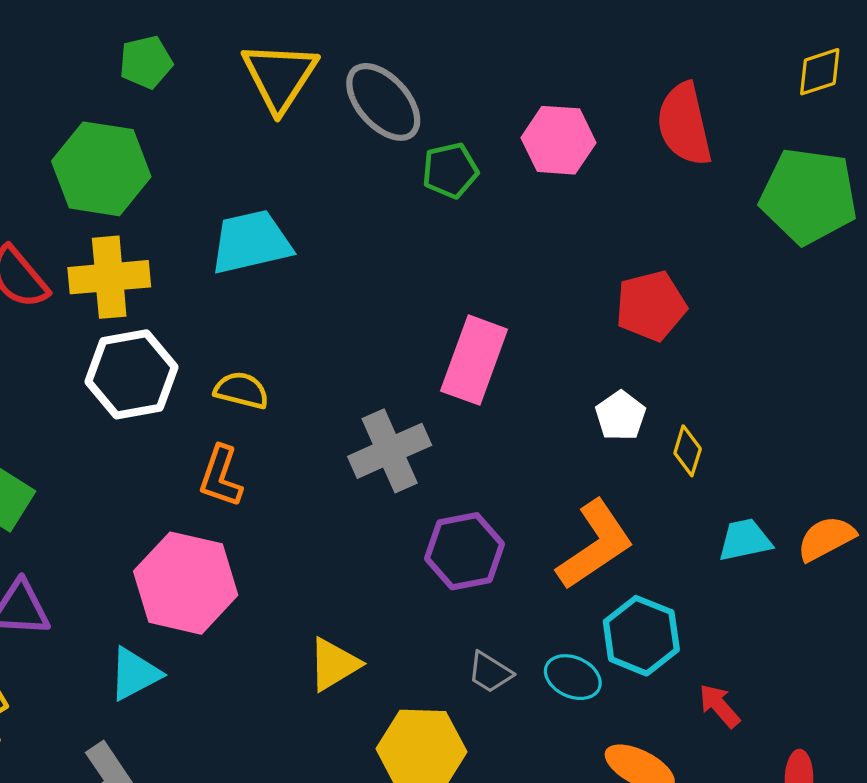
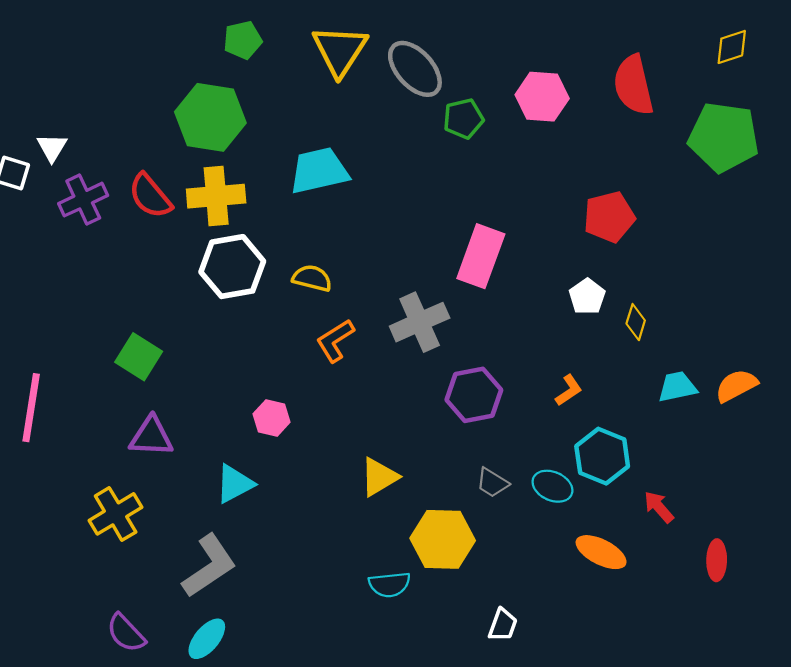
orange L-shape: (221, 476) -> (335, 341), moved, turned 39
orange L-shape: (595, 545) -> (569, 390), size x0.5
pink hexagon: (186, 583) -> (272, 418), size x0.5

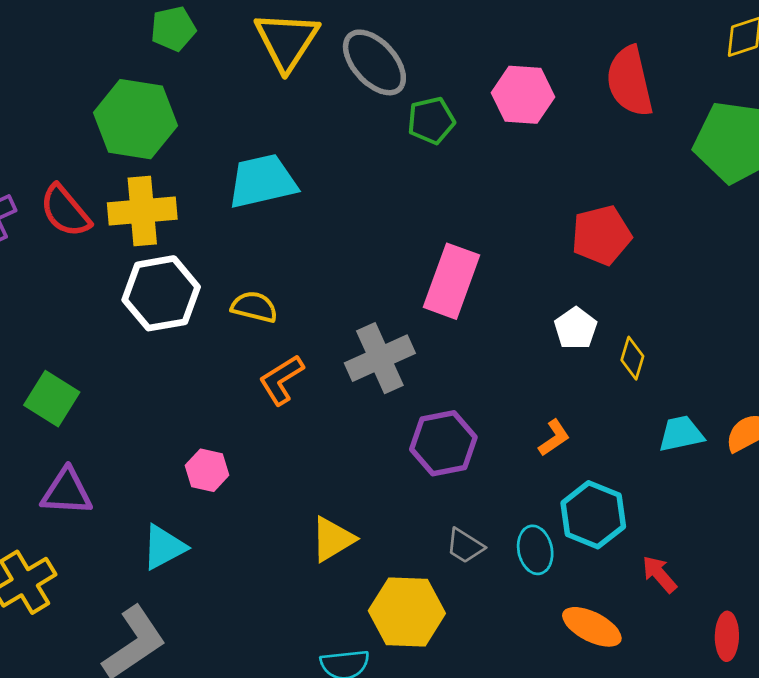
cyan ellipse: (552, 486) -> (535, 550), turned 54

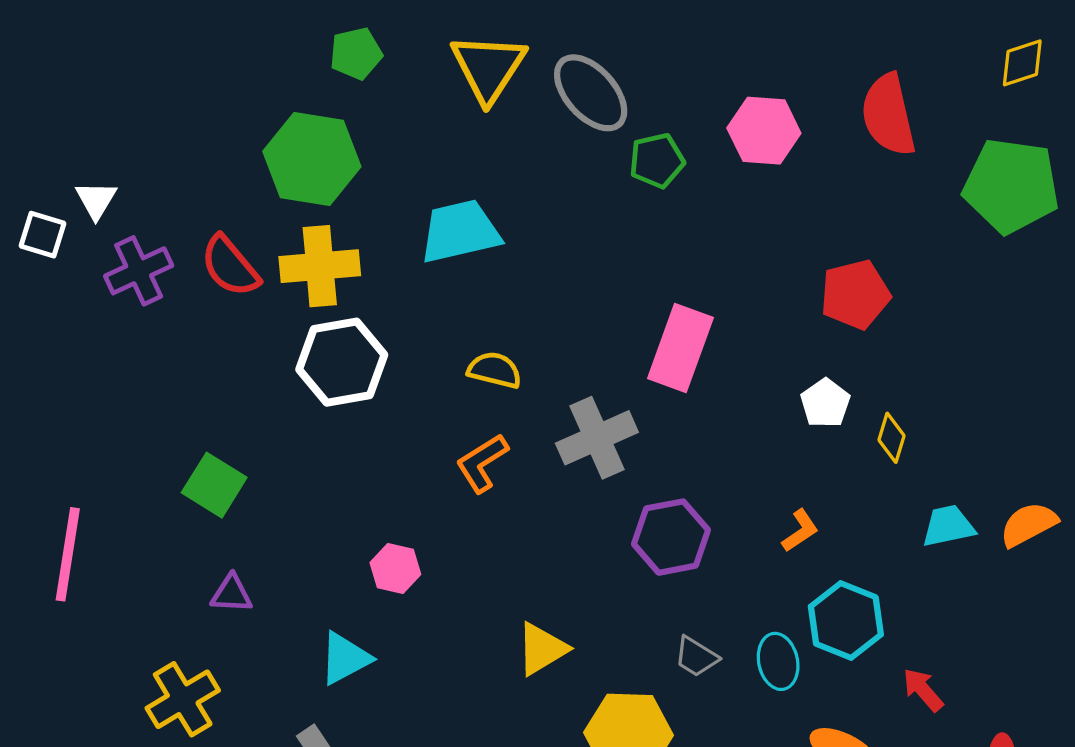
yellow semicircle: (254, 307) -> (495, 370), moved
purple triangle: (67, 492) -> (232, 594), size x0.7

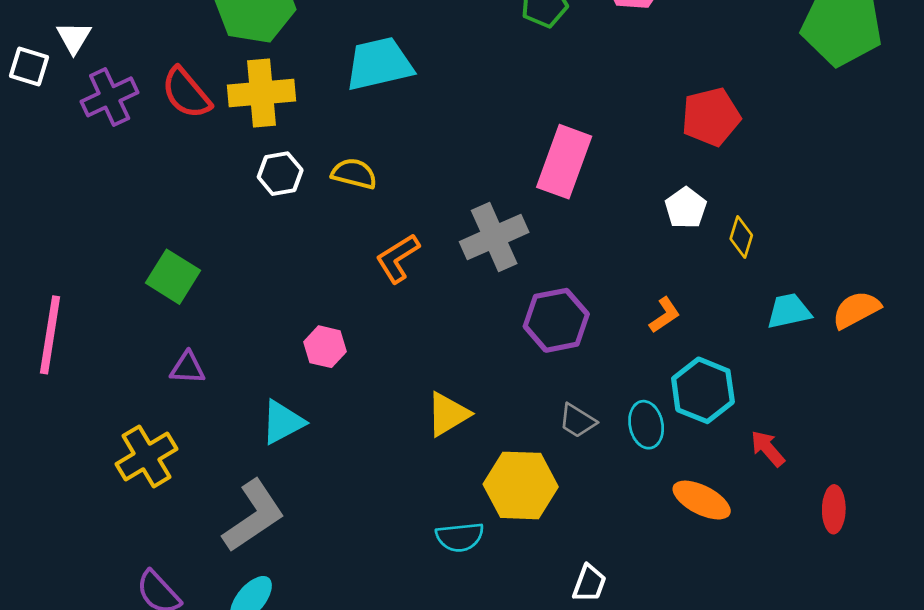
white hexagon: (342, 362) -> (280, 174), size x0.6
yellow semicircle: (495, 370) -> (354, 174), moved

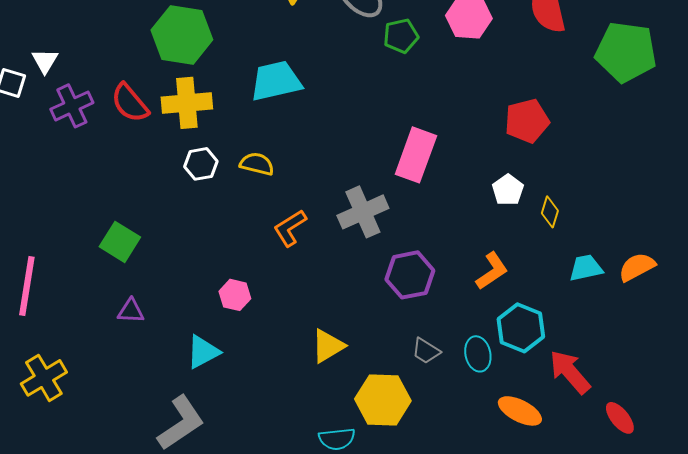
orange L-shape: (665, 315) -> (492, 271), size x1.4
red arrow: (768, 448) -> (570, 372), size x1.6
yellow cross: (147, 456) -> (44, 378), moved
red ellipse: (834, 509) -> (620, 418), turned -40

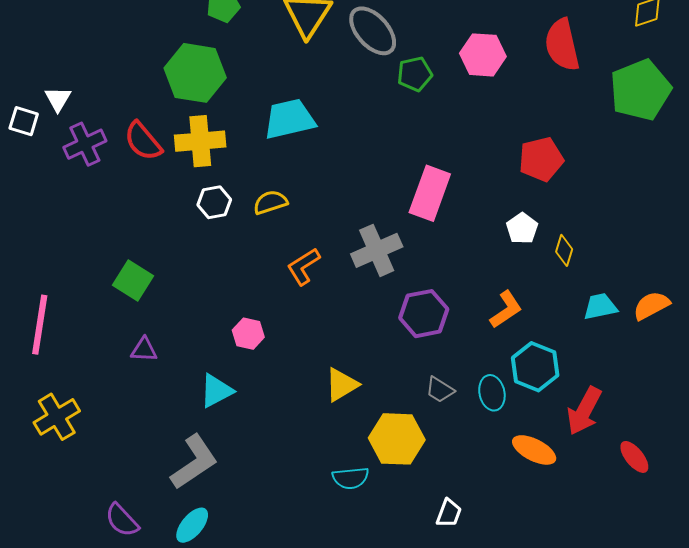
green pentagon: (626, 52) -> (640, 90), turned -30
yellow semicircle: (257, 164) -> (270, 202), turned -32
red arrow: (570, 372) -> (584, 411), turned -111

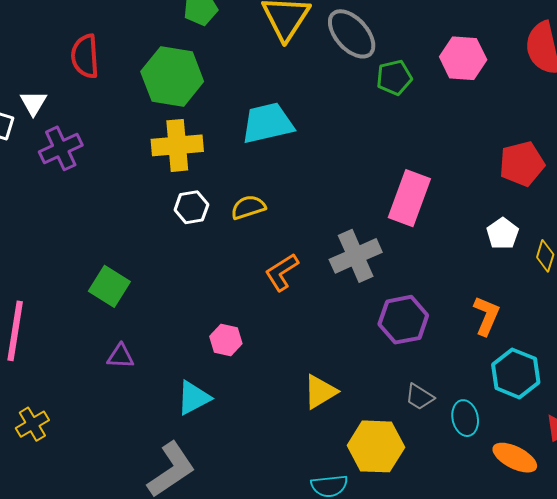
red semicircle: (143, 141) -> (85, 56), moved, turned 36
orange L-shape: (506, 310) -> (486, 316), turned -33
cyan ellipse: (492, 393) -> (465, 418), moved
yellow cross: (57, 417) -> (32, 424), size x0.7

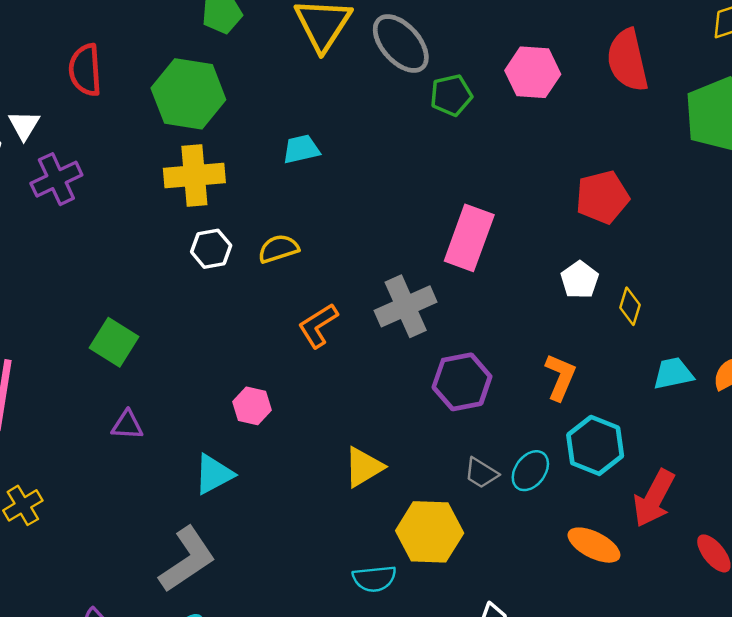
cyan trapezoid: (267, 123) -> (301, 149), size x0.6
cyan ellipse: (465, 418) -> (530, 471), moved, turned 48

